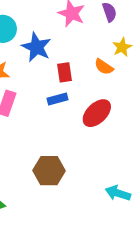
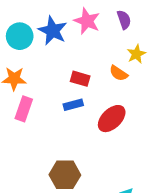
blue star: (36, 47) -> (53, 31), moved
red rectangle: (65, 72) -> (80, 79), turned -66

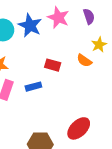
blue rectangle: (73, 105) -> (33, 87), moved
red ellipse: (112, 119) -> (79, 128), moved

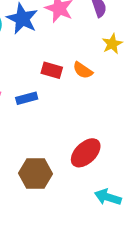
orange semicircle: (84, 61) -> (83, 70), moved

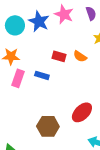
blue rectangle: (27, 98) -> (42, 75), turned 32

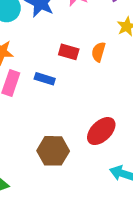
orange semicircle: (80, 56) -> (98, 52), turned 72

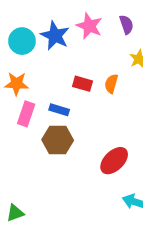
brown hexagon: (53, 151) -> (58, 140), moved

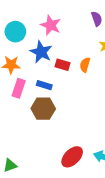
pink star: (89, 26) -> (51, 25), moved
blue star: (55, 36) -> (41, 52), moved
red ellipse: (114, 161) -> (72, 157), moved

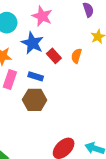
red rectangle: (62, 65) -> (54, 56), turned 32

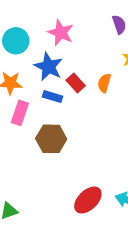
blue rectangle: (36, 76) -> (53, 97), moved

